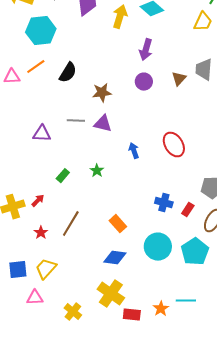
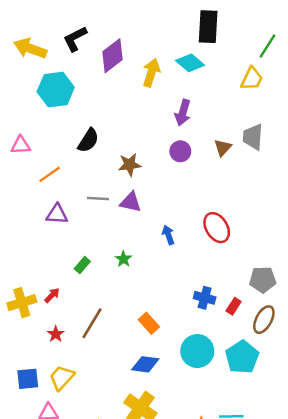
orange line: (36, 67) -> (50, 174), moved

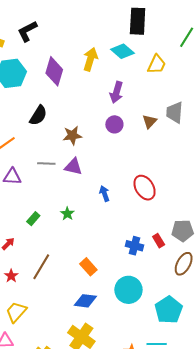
purple diamond: (113, 56) -> (54, 71), moved, turned -36
yellow trapezoid: (252, 79) -> (157, 64), moved
red rectangle: (234, 306) -> (159, 241), moved, turned -64
cyan pentagon: (242, 357) -> (169, 310), moved

